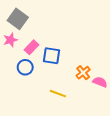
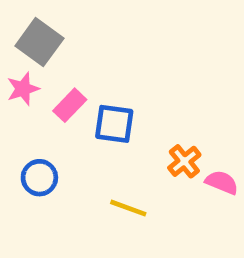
blue circle: (25, 67) -> (39, 178), moved

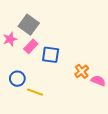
gray square: (39, 42) -> (29, 25), moved
yellow line: (128, 208) -> (35, 92), moved

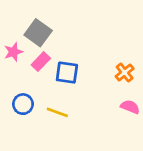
orange cross: (82, 71) -> (125, 73), moved
yellow line: (35, 92) -> (57, 112), moved

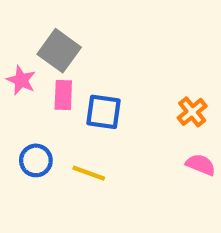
pink star: (13, 52) -> (21, 80), turned -30
pink rectangle: (41, 62) -> (63, 95), turned -42

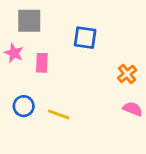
gray square: (59, 51) -> (29, 21), moved, turned -36
blue square: (103, 112) -> (85, 38), moved

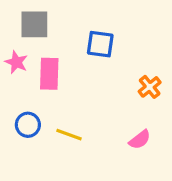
pink rectangle: (42, 63) -> (49, 74), size x1.4
pink semicircle: (133, 109) -> (140, 140), moved, turned 120

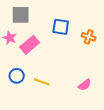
pink rectangle: (49, 74) -> (30, 45), turned 48
orange cross: (150, 87) -> (89, 37), moved, turned -32

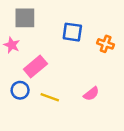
pink rectangle: (30, 45) -> (35, 66), moved
pink semicircle: (85, 85) -> (91, 94), moved

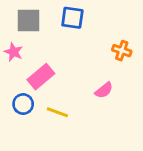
blue square: (72, 32) -> (72, 18), moved
pink semicircle: (91, 94) -> (104, 90), moved

